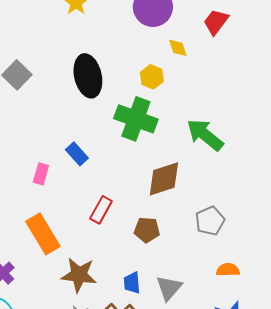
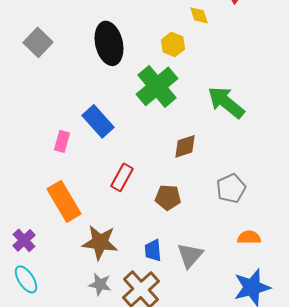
green cross: (136, 119) -> (157, 86), turned 30
blue rectangle: (77, 154) -> (98, 121), size x1.4
brown diamond: (164, 179) -> (185, 146), size x0.7

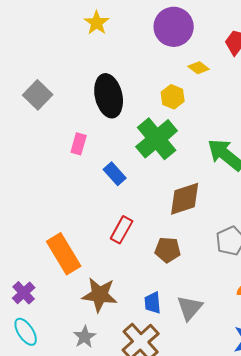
yellow diamond: (199, 15) -> (199, 68), turned -35
blue rectangle: (98, 121) -> (115, 174), moved, size x0.7
pink rectangle: (62, 141) -> (79, 144), moved
brown diamond: (185, 146) -> (185, 199), size x1.4
gray star: (100, 284) -> (85, 337), moved, turned 30

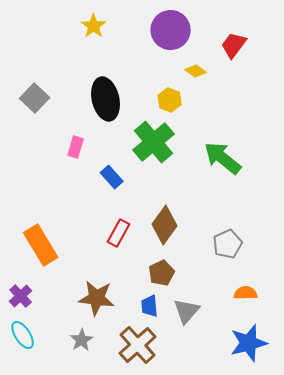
brown diamond: (185, 199) -> (165, 225), moved, turned -36
brown pentagon: (168, 250) -> (162, 273), moved, turned -30
orange rectangle: (64, 254) -> (41, 245), moved

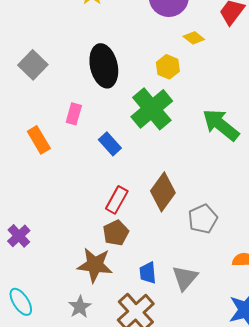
gray pentagon: (228, 244) -> (203, 219), moved
orange rectangle: (41, 245) -> (39, 140), moved, size x0.7
brown pentagon: (162, 273) -> (116, 233), moved
purple cross: (21, 296) -> (19, 236), moved

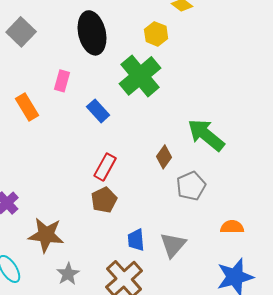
green arrow: (221, 125) -> (206, 135), moved
brown diamond: (163, 192) -> (164, 157), moved, size x0.6
brown star: (95, 265) -> (46, 235), moved

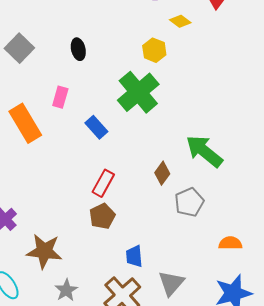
black ellipse: (92, 33) -> (78, 49), moved, size x0.5
orange rectangle: (27, 107) -> (25, 123), size x1.4
gray triangle: (173, 245) -> (171, 283), moved

